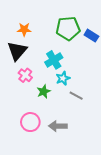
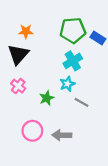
cyan cross: (54, 60) -> (73, 61), moved
pink cross: (25, 75) -> (18, 86), moved

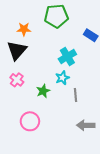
green pentagon: (73, 30) -> (56, 16), moved
gray line: (82, 102) -> (76, 95), turned 56
gray arrow: (62, 135) -> (86, 125), moved

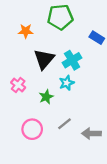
black triangle: (17, 50) -> (44, 59), moved
gray line: (76, 95) -> (64, 124), moved, turned 56

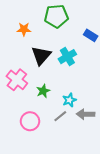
cyan star: (67, 83) -> (69, 100), moved
pink cross: (18, 85) -> (17, 80), size x1.5
gray arrow: (91, 134) -> (86, 114), moved

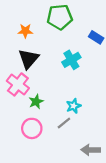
black triangle: (41, 56) -> (29, 59), moved
green star: (43, 91) -> (36, 102), moved
gray arrow: (86, 114) -> (91, 150), moved

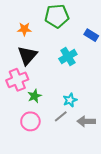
pink cross: (18, 84) -> (17, 80), turned 30
gray arrow: (91, 150) -> (86, 121), moved

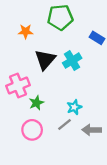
black triangle: (27, 55) -> (45, 60), moved

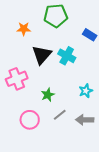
cyan cross: (72, 61) -> (67, 56), turned -30
green star: (36, 103) -> (48, 95), moved
cyan star: (74, 107) -> (86, 91), moved

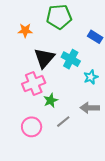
pink cross: (17, 79) -> (34, 83), moved
cyan star: (86, 91) -> (91, 77), moved
gray arrow: (85, 120) -> (90, 108), moved

